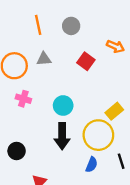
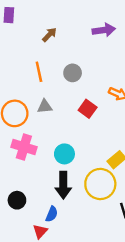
pink cross: (23, 99) -> (24, 147), size x1.5
blue semicircle: (92, 165) -> (52, 214), moved

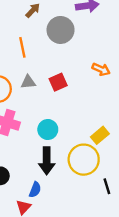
gray circle: (73, 73) -> (61, 30), moved, size x1.5
red square: (88, 109) -> (58, 82), moved, turned 30

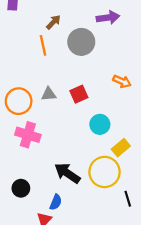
orange line: (22, 47) -> (43, 45), moved
cyan circle: (48, 130) -> (100, 124), moved
black arrow: (47, 161) -> (67, 173), turned 124

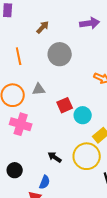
gray circle: (81, 42) -> (60, 54), moved
orange line: (43, 45) -> (19, 56), moved
red square: (79, 94) -> (65, 105), moved
black arrow: (67, 173) -> (55, 157), size x0.6

